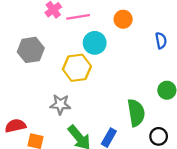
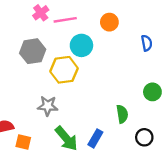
gray hexagon: (31, 50) -> (33, 51), moved
green semicircle: (136, 113) -> (122, 114), size x0.7

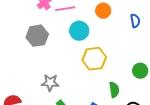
blue semicircle: (147, 43) -> (135, 21), moved
yellow hexagon: (64, 70) -> (94, 59), moved

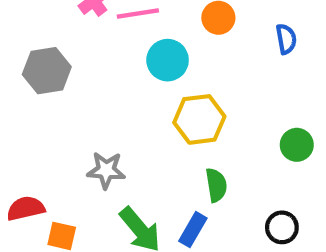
gray hexagon: (37, 36) -> (47, 71), moved
green semicircle: (114, 90) -> (216, 185), moved

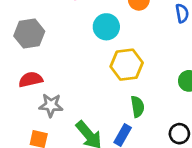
gray star: (106, 170) -> (51, 105), moved
red semicircle: (26, 208) -> (31, 80), moved

